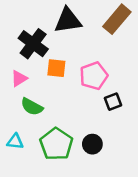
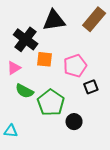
cyan triangle: (15, 142) -> (11, 131), moved
green pentagon: (56, 144) -> (51, 103), moved

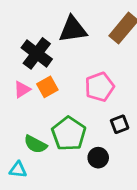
orange square: (44, 59) -> (47, 87), moved, turned -35
black square: (91, 87) -> (120, 124), moved
green semicircle: (24, 91) -> (35, 144), moved

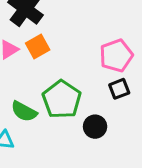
pink pentagon: (100, 87) -> (116, 56), moved

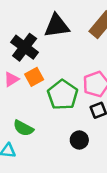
green pentagon: (62, 99) -> (63, 95), moved

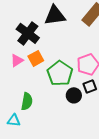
green semicircle: (23, 128) -> (27, 101), turned -108
black circle: (79, 140) -> (74, 95), moved

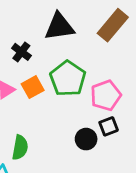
black cross: (28, 33) -> (21, 52), size x0.6
green pentagon: (60, 73) -> (68, 79), moved

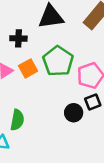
black cross: (21, 52) -> (18, 38), turned -35

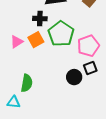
black cross: (18, 38) -> (40, 19), moved

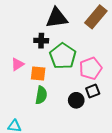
orange square: (36, 40) -> (38, 74), moved, turned 35
green semicircle: (27, 83) -> (41, 95), moved

